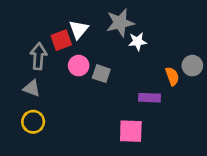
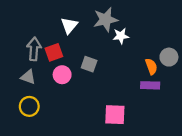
red square: (61, 40) -> (54, 52), moved
pink circle: (79, 66) -> (62, 75), moved
purple rectangle: (150, 98) -> (150, 85), moved

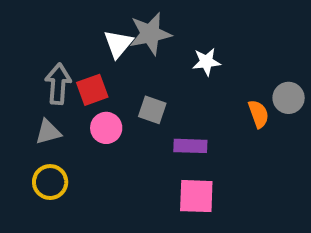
gray star: (106, 20) -> (150, 34), moved
gray triangle: (28, 77) -> (48, 132), turned -35
purple rectangle: (150, 85) -> (190, 146), moved

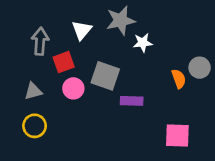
gray star: (150, 34) -> (121, 20), moved
gray arrow: (58, 84) -> (40, 41), moved
gray square: (152, 110) -> (105, 76), size x1.5
pink square: (196, 196) -> (177, 136), moved

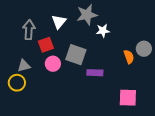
yellow circle: (35, 126) -> (17, 83), moved

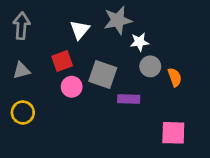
gray arrow: (29, 30) -> (21, 26), moved
gray circle: (144, 49) -> (150, 66), moved
gray triangle: (24, 66) -> (21, 70), moved

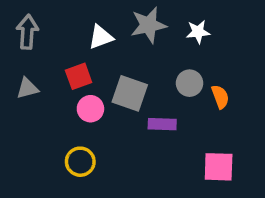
white triangle: (80, 30) -> (101, 37), turned 30
white star: (139, 42) -> (198, 32), moved
yellow circle: (23, 112) -> (80, 162), moved

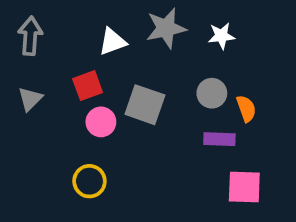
gray triangle: (27, 88) -> (30, 99), turned -30
purple rectangle: (162, 124) -> (219, 139), moved

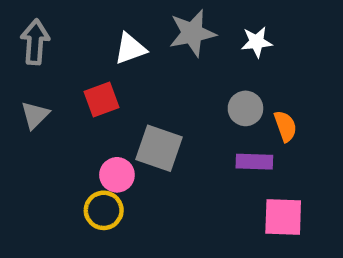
gray square: (145, 105) -> (159, 148), moved
pink circle: (101, 122) -> (117, 175), moved

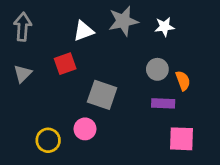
pink circle: (117, 175) -> (85, 129), moved
yellow circle: (104, 210) -> (48, 140), moved

